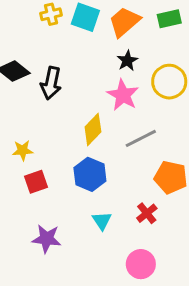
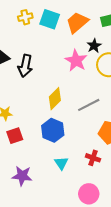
black star: (127, 61) -> (94, 46), moved
pink star: (123, 95) -> (76, 61), moved
red cross: (147, 213) -> (93, 158), turned -32

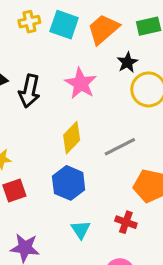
pink star: (76, 61) -> (81, 83), moved

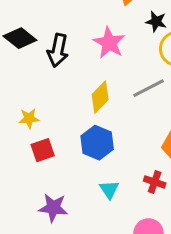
black star: (127, 62) -> (156, 22), turned -30
gray line: (120, 147) -> (149, 88), moved

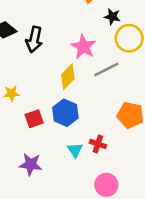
pink star: (109, 43) -> (83, 47), moved
red square: (43, 150) -> (34, 119), moved
red cross: (155, 182) -> (98, 144), moved

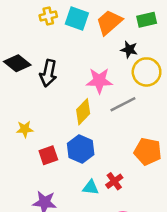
pink star: (83, 47) -> (99, 81), turned -30
red cross: (98, 144) -> (114, 181), turned 35
cyan triangle: (75, 150) -> (91, 188), turned -49

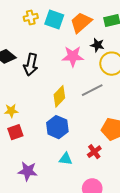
pink star: (99, 81) -> (73, 56), moved
red square: (48, 155) -> (15, 132), moved
red cross: (114, 181) -> (94, 152), moved

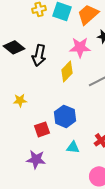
yellow diamond: (59, 96) -> (67, 71), moved
red square: (15, 132) -> (42, 129), moved

